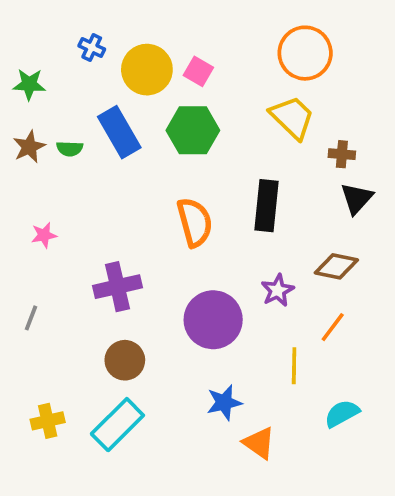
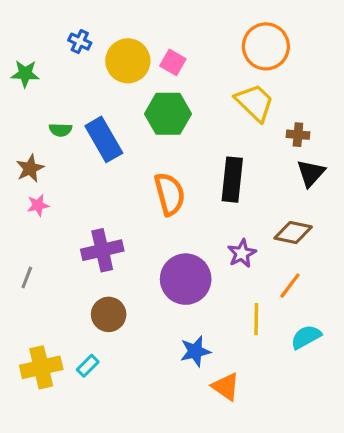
blue rectangle: (119, 132) -> (104, 139), moved
brown star: (29, 147) -> (30, 168), moved
cyan semicircle: (342, 414) -> (306, 337), moved
yellow cross: (48, 421) -> (41, 367), size x1.4
cyan rectangle: (117, 425) -> (88, 366), moved, size x0.5

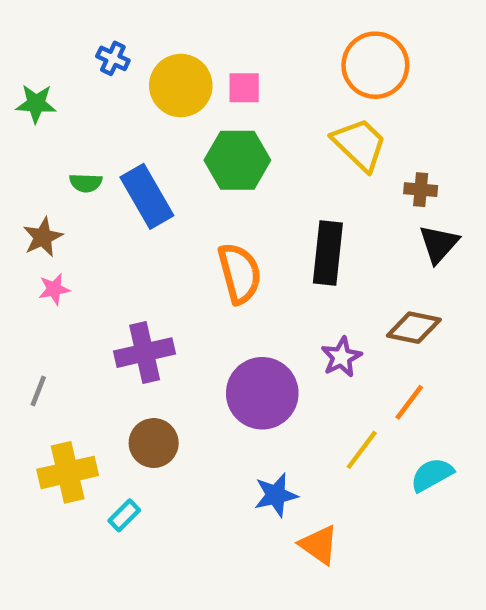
pink square: (173, 62) -> (244, 88), turned -30
yellow line: (256, 319) -> (362, 450), turned 36
yellow cross: (41, 367) -> (68, 472), moved

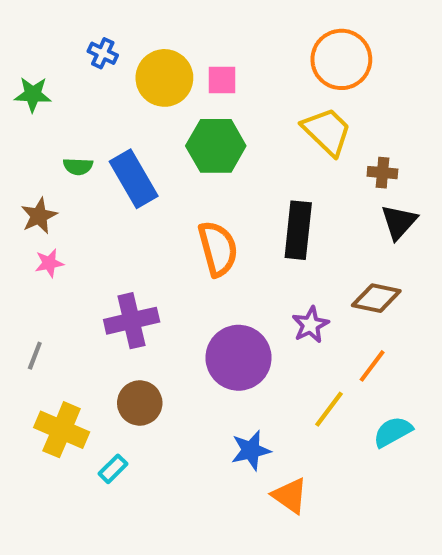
yellow cross: (68, 472) -> (62, 430), turned 36

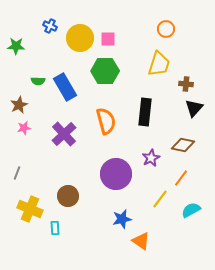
orange circle: (341, 59) -> (166, 29), size x0.6
yellow trapezoid: (327, 131) -> (159, 64), turned 64
purple cross: (132, 321) -> (64, 134), moved, turned -30
cyan rectangle: (113, 469) -> (55, 228), turned -48

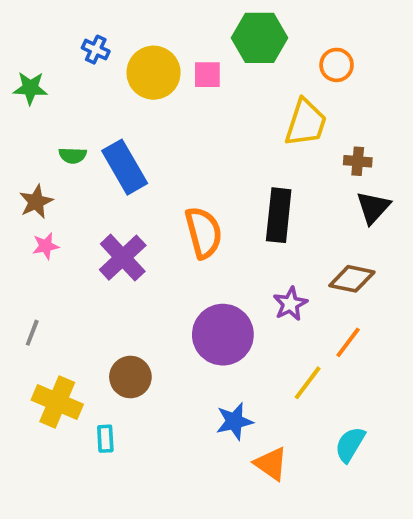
orange circle: (166, 29) -> (337, 65), moved
green hexagon: (105, 71) -> (259, 38), moved
cyan semicircle: (191, 210) -> (350, 444), moved, turned -30

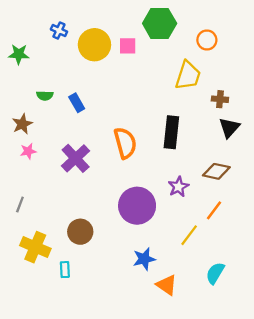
blue rectangle: (125, 167) -> (77, 103), size x0.6

